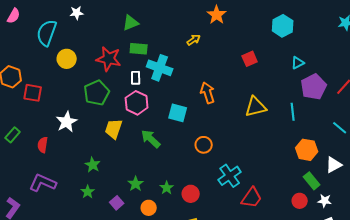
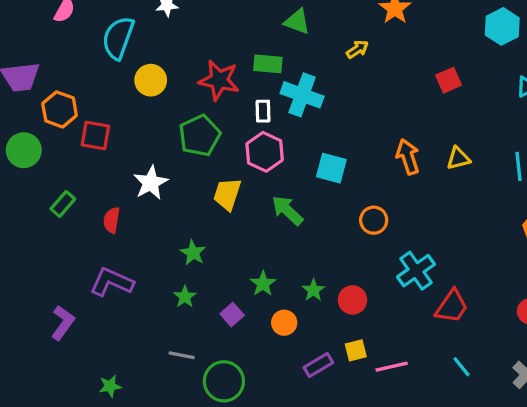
green triangle: (131, 23) -> (297, 22), moved, turned 42
orange arrow: (208, 93) -> (408, 157), moved
yellow triangle: (256, 107) -> (458, 158), size x0.7

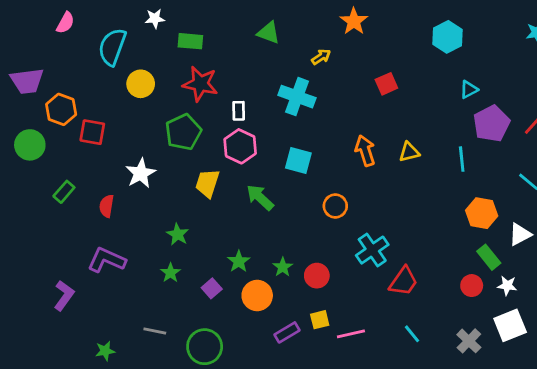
green rectangle: (268, 64) -> (190, 41), moved
red square: (449, 80) -> (386, 84), moved
cyan cross: (302, 95) -> (297, 97), moved
orange circle: (284, 323) -> (257, 295), size x1.4
gray line: (182, 355) -> (155, 331), moved

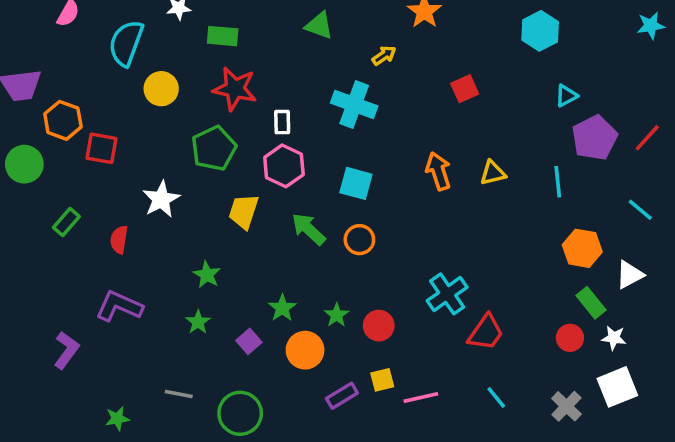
orange circle: (335, 206) -> (359, 240), moved

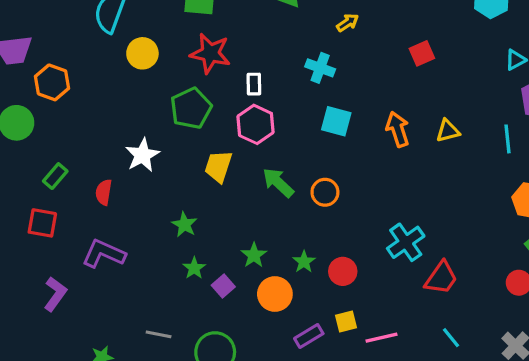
cyan cross: (354, 105) -> (320, 68), size x0.7
red square: (102, 148) -> (42, 223), moved
cyan square: (356, 183) -> (336, 121), moved
green star: (198, 322) -> (194, 268), moved

